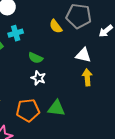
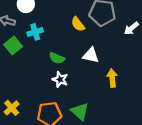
white triangle: (83, 55) -> (91, 55), moved
green triangle: (56, 108) -> (80, 111), turned 36

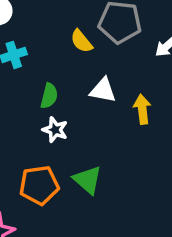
green semicircle: (57, 58) -> (49, 96), turned -98
yellow arrow: (112, 78) -> (142, 109), moved

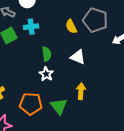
green semicircle: (49, 96) -> (47, 54), turned -32
yellow arrow: (142, 109) -> (81, 91), moved

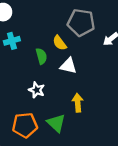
yellow semicircle: (71, 27) -> (60, 43), moved
green semicircle: (47, 54) -> (41, 56), moved

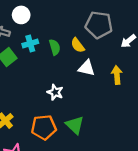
green semicircle: (41, 56) -> (55, 47), moved
yellow arrow: (78, 103) -> (117, 75), moved

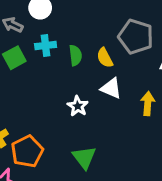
white star: (55, 92) -> (78, 106), moved
orange pentagon: (44, 127) -> (27, 151), moved, turned -30

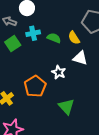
green semicircle: (75, 55) -> (54, 38), turned -56
orange pentagon: (27, 151) -> (35, 86), moved

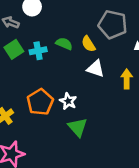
cyan cross: (33, 33) -> (38, 51), moved
white star: (59, 72) -> (68, 101), moved

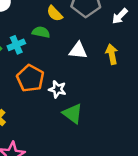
yellow semicircle: (88, 44) -> (55, 13), moved
orange pentagon: (40, 102) -> (30, 78), moved

